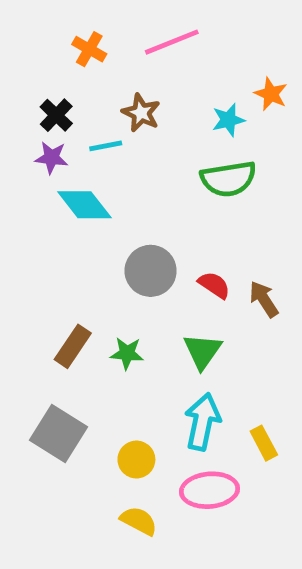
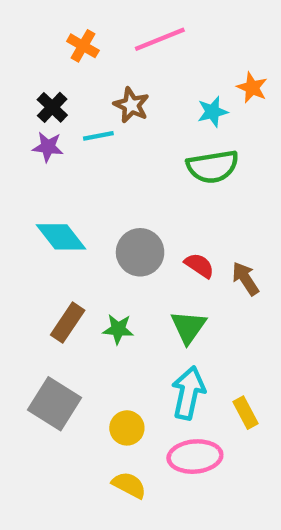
cyan diamond: (85, 205) -> (61, 237), moved

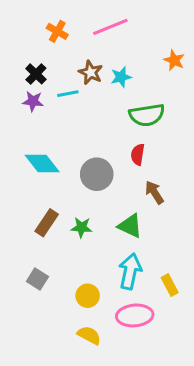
cyan star: (213, 112) -> (121, 77), moved
red semicircle: (199, 265) -> (138, 154), moved, turned -115
brown arrow: (245, 279) -> (154, 192), moved
green triangle: (188, 327) -> (130, 226), turned -40
gray square: (54, 404) -> (37, 279), size x0.6

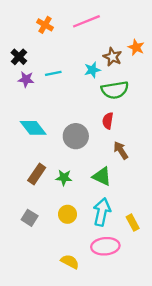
brown star: (91, 72) -> (112, 57), moved
black cross: (36, 74) -> (19, 57), moved
cyan star: (121, 77) -> (92, 70), moved
yellow circle: (88, 296) -> (67, 214), moved

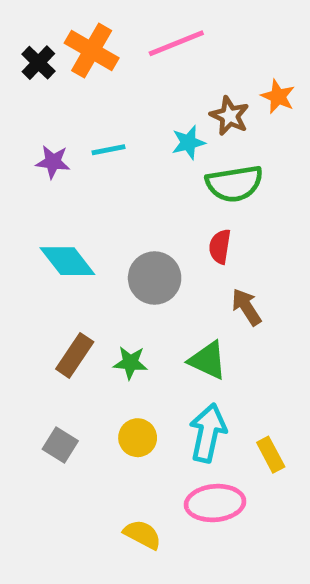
orange cross: (45, 25) -> (92, 51), size x1.5
black cross: (19, 57) -> (38, 63), moved

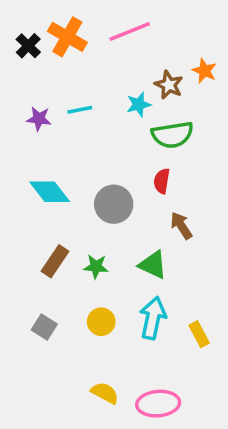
pink ellipse: (215, 503) -> (158, 404), moved

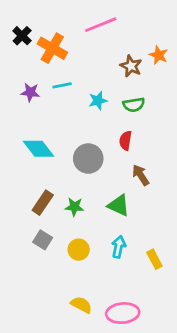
orange cross: (67, 37) -> (52, 48), moved
cyan star: (139, 105) -> (98, 101), moved
green semicircle: (172, 135) -> (134, 105), size x0.7
cyan arrow: (153, 318) -> (119, 247), size x0.7
gray square: (44, 327) -> (43, 240), moved

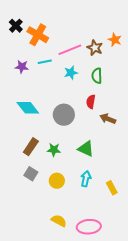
pink line: (101, 25) -> (70, 50), moved
green semicircle: (134, 105) -> (97, 76), turned 98
brown arrow: (141, 175) -> (108, 119), moved, turned -35

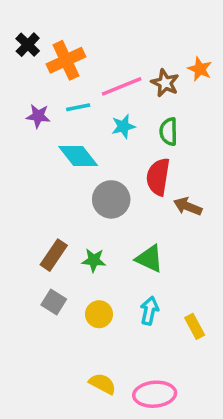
orange cross: (38, 35) -> (66, 60), turned 35
red semicircle: (91, 102) -> (158, 177), size x1.5
cyan diamond: (28, 108) -> (78, 156), moved

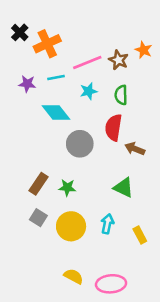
green triangle: (149, 259) -> (124, 188), moved
yellow circle: (99, 314) -> (71, 226), size x1.5

